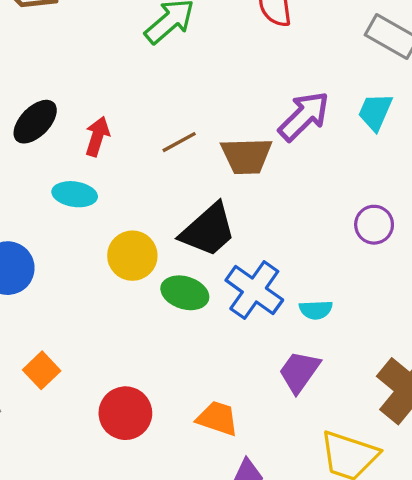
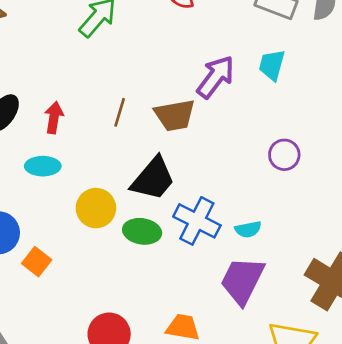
brown line: (179, 142) -> (120, 112), turned -36
orange square: (42, 370) -> (37, 262), moved
purple trapezoid: (299, 372) -> (242, 280), size x1.4

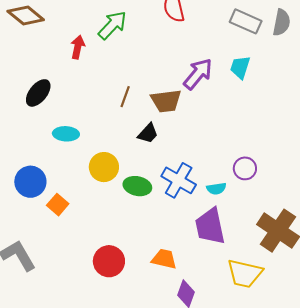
red arrow: (54, 118) -> (78, 47), moved
purple circle: (284, 155) -> (245, 168), moved
black trapezoid: (153, 179) -> (148, 133), moved, size x0.6
purple trapezoid: (242, 280) -> (210, 226), turned -42

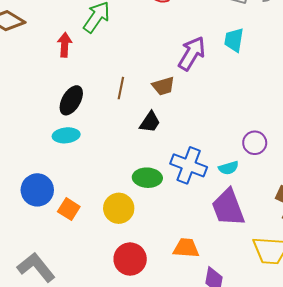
black ellipse: (38, 93) -> (71, 100), moved
brown trapezoid: (166, 101) -> (163, 86), size x0.7
yellow circle: (104, 167) -> (119, 208), moved

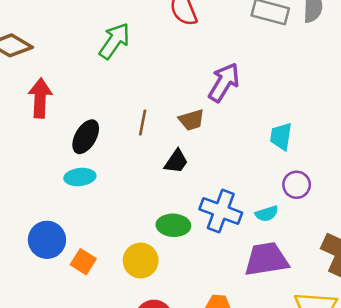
cyan trapezoid: (234, 40) -> (281, 136), moved
red arrow: (65, 45) -> (40, 98), moved, size x1.4
purple trapezoid: (228, 208) -> (266, 259), turned 102

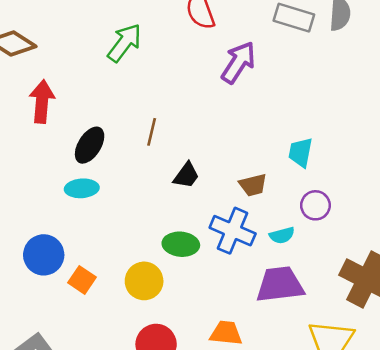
purple arrow: (224, 82) -> (238, 62), moved
brown trapezoid: (191, 120) -> (253, 185), moved

